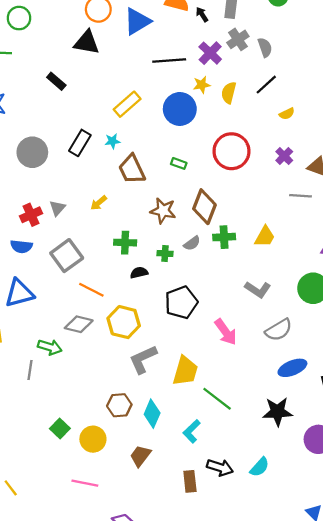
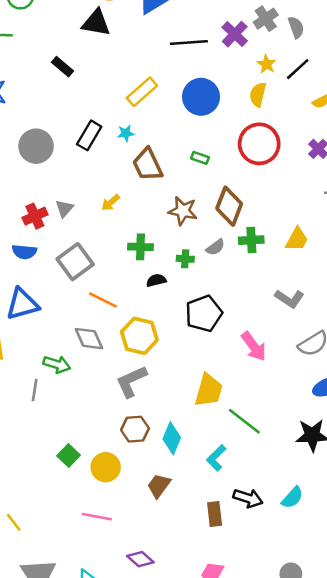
yellow star: (202, 85) -> (267, 64), moved, turned -30
yellow semicircle: (229, 93) -> (258, 95), moved
gray diamond: (79, 324) -> (89, 339), turned 52
gray L-shape: (143, 359) -> (131, 381), moved

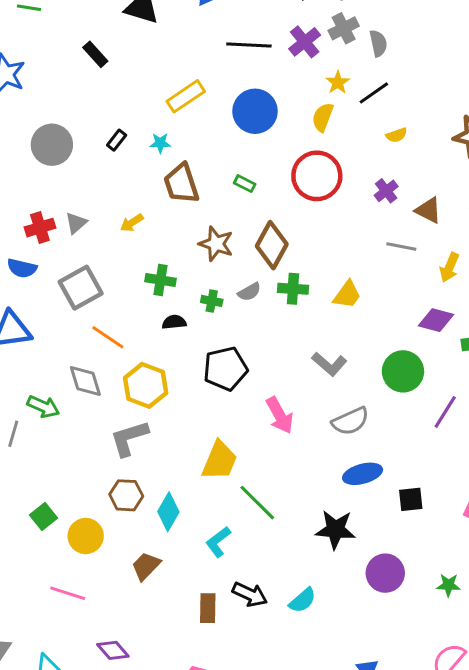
black rectangle: (89, 135) -> (117, 140), size x0.6

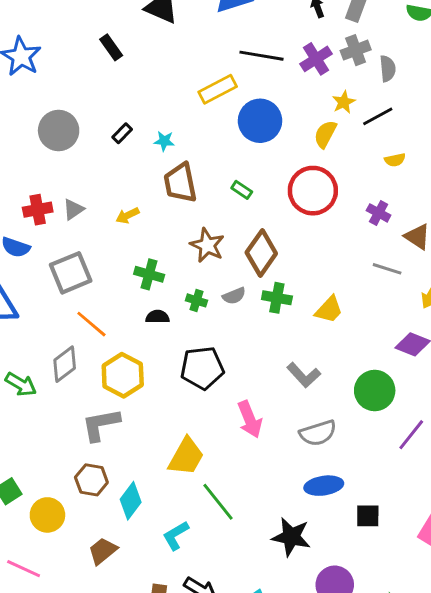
yellow rectangle: (186, 96) -> (218, 89), moved
purple cross: (386, 191) -> (379, 213), turned -30
gray diamond: (85, 381) -> (65, 364), turned 63

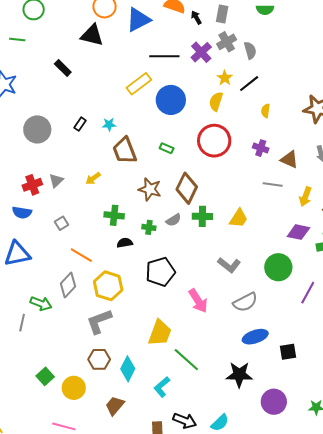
yellow semicircle: (395, 160) -> (266, 111), turned 120
gray square: (71, 273) -> (62, 223), size x0.5

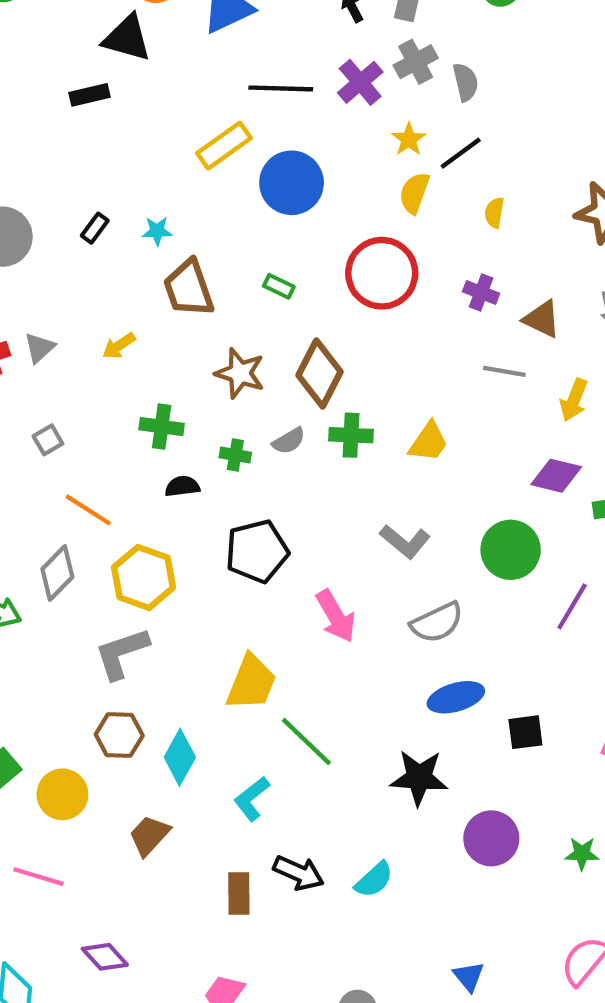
black rectangle: (63, 68) -> (90, 95), moved, turned -60
yellow semicircle: (216, 101) -> (414, 193), moved

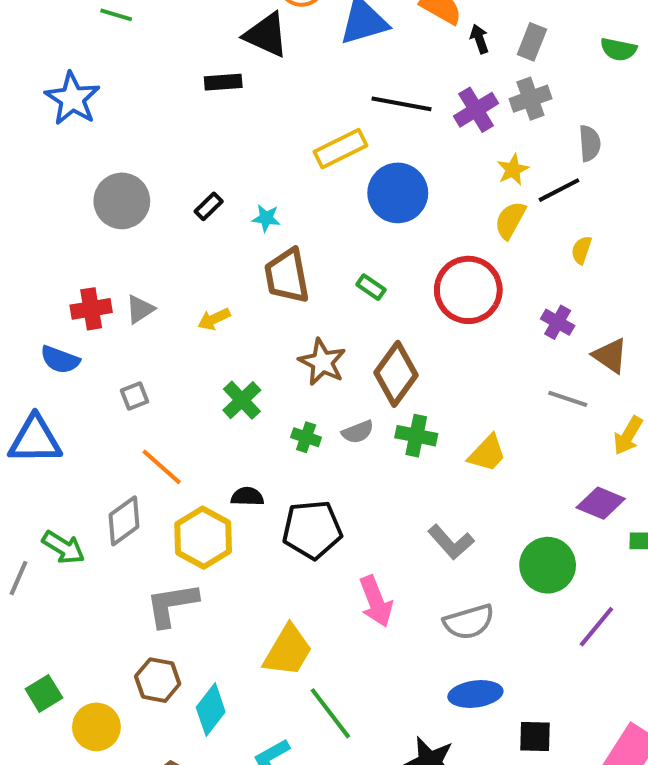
gray semicircle: (466, 82) -> (590, 143), moved
green cross: (162, 427) -> (242, 400), turned 30
black semicircle: (182, 486) -> (247, 497), moved

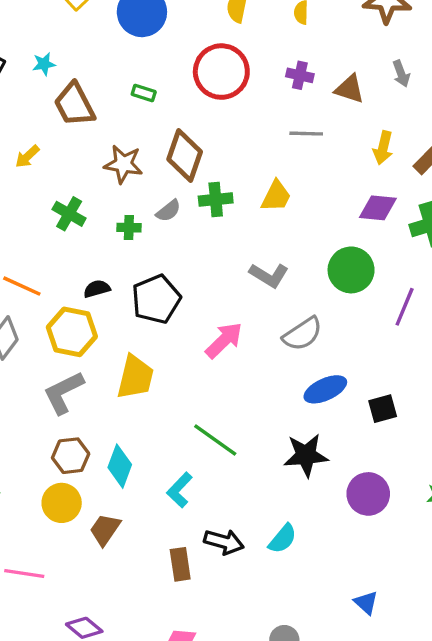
gray line: (568, 399) -> (306, 134), moved
pink arrow: (376, 601) -> (224, 340), turned -96
yellow trapezoid: (288, 651) -> (135, 377), moved
yellow circle: (96, 727) -> (62, 503), moved

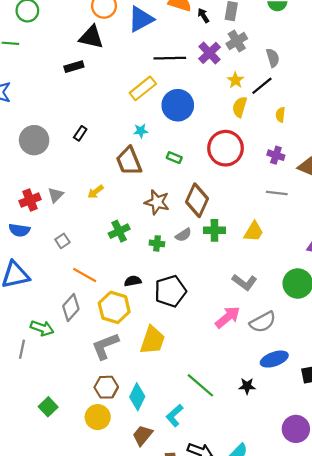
cyan star: (44, 64) -> (141, 131), moved
green cross: (69, 214) -> (119, 231), turned 30
pink arrow: (224, 340) -> (228, 317), moved
black star: (306, 455) -> (247, 386), moved, size x0.6
brown trapezoid: (105, 530) -> (142, 435), moved

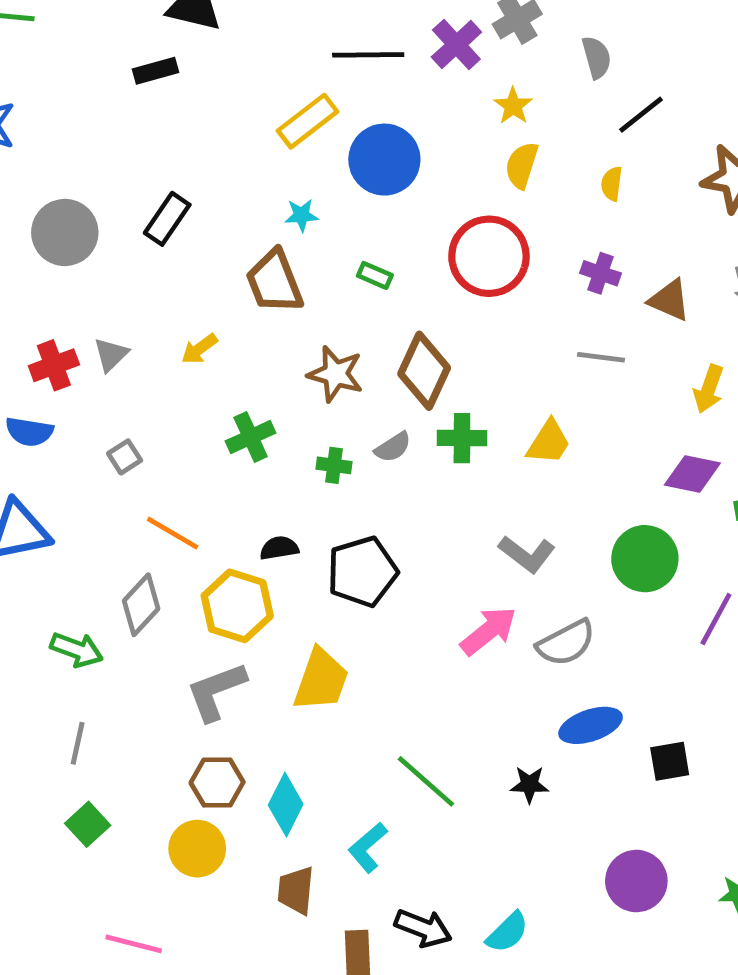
black line: (262, 86) -> (641, 115), moved
black rectangle: (80, 133) -> (167, 219), size x1.5
gray line: (22, 349) -> (78, 743), moved
brown trapezoid: (142, 435) -> (296, 890), turned -35

